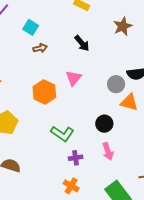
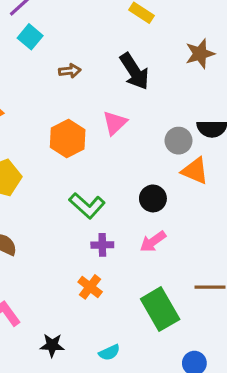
cyan square: (31, 27) -> (30, 37), moved
black arrow: (82, 43) -> (134, 71), size x1.4
pink arrow: (108, 151) -> (153, 242), turned 66

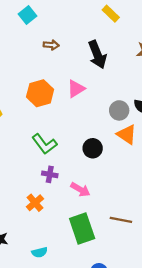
pink arrow: (153, 242) -> (80, 190), moved, turned -126

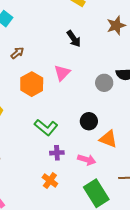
brown arrow: (51, 45) -> (17, 53), moved, turned -32
black arrow: (97, 55) -> (74, 39), size x0.7
orange triangle: (127, 134) -> (108, 139), moved

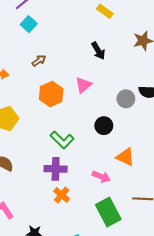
black circle: (89, 121) -> (104, 126), moved
purple cross: (57, 153) -> (56, 169), moved, size x1.5

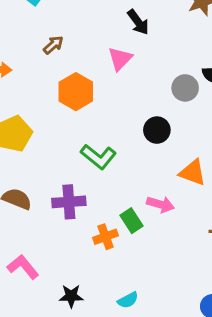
pink triangle: (83, 85) -> (120, 59), moved
purple cross: (56, 169) -> (69, 202), moved
orange cross: (62, 195) -> (105, 237), turned 35
green rectangle: (108, 212) -> (131, 221), moved, size x0.6

